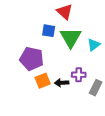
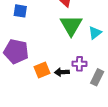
blue square: (49, 31) -> (20, 11), moved
purple pentagon: (32, 59) -> (16, 51), moved

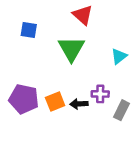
green triangle: (71, 25) -> (71, 49), moved
purple pentagon: (16, 51) -> (24, 99), moved

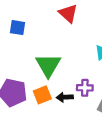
green triangle: (71, 49) -> (48, 65), moved

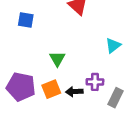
green triangle: (48, 65) -> (57, 59), size x0.6

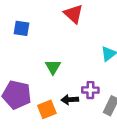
orange square: (51, 89) -> (47, 109), moved

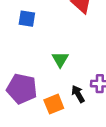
black arrow: (70, 100) -> (78, 94), turned 63

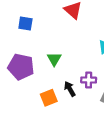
purple pentagon: (22, 89) -> (21, 67), moved

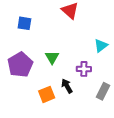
purple pentagon: (21, 67) -> (20, 65), turned 30
purple cross: (89, 80) -> (84, 69), moved

